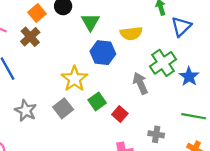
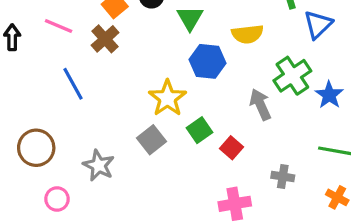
gray star: (26, 111) -> (99, 165), moved

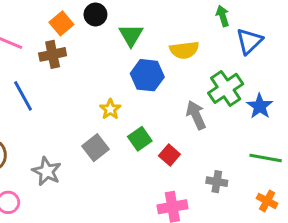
brown cross: (105, 39) -> (53, 54), turned 30
yellow star: (167, 98) -> (110, 109), size x0.6

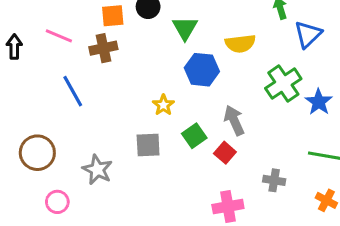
orange square: (61, 23) -> (113, 16), turned 35
gray arrow: (196, 115) -> (234, 120), moved
gray square: (95, 148) -> (148, 145), turned 35

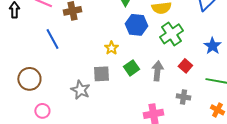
green cross: (283, 83) -> (171, 34), moved
gray arrow: (234, 120) -> (157, 71), moved, turned 30
red square: (225, 153) -> (185, 66), moved
gray star: (97, 170) -> (80, 90), moved

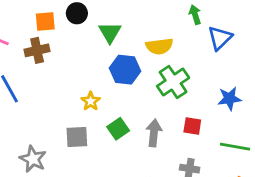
blue star: (212, 46) -> (229, 98), turned 30
red square: (185, 66) -> (192, 126), turned -32
gray star: (80, 90) -> (33, 159), moved

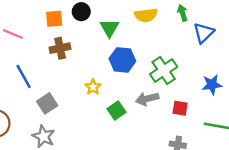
yellow semicircle: (159, 46) -> (146, 15), moved
brown cross: (37, 50) -> (60, 48), moved
gray arrow: (154, 133) -> (147, 99), moved, turned -110
gray square: (77, 137) -> (47, 103), moved, turned -30

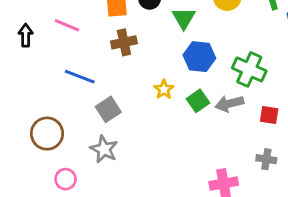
green cross: (164, 71) -> (249, 69), turned -32
blue line: (24, 76) -> (80, 77), turned -40
green square: (117, 111) -> (198, 101), moved

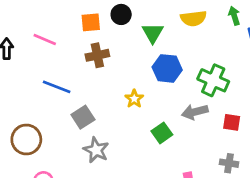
green square: (198, 101) -> (162, 133), moved
gray star: (104, 149) -> (96, 150), moved

